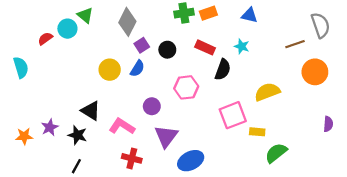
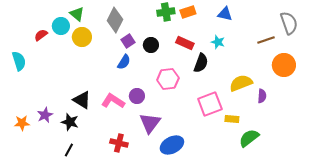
yellow circle: (110, 70) -> (82, 37), moved
purple semicircle: (328, 124) -> (262, 96), moved
pink L-shape: (122, 126) -> (113, 101), moved

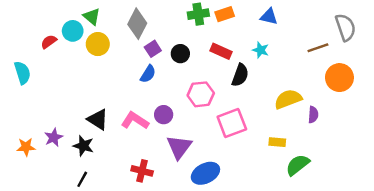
pink square: (210, 104) -> (232, 123), moved

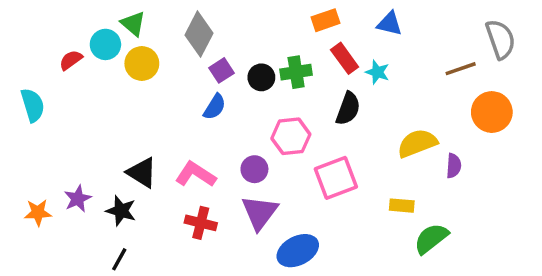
green cross: (198, 14) -> (296, 72), moved
red rectangle: (221, 51) -> (345, 58), moved, turned 30
purple circle: (164, 115) -> (254, 169), moved
red cross: (142, 171) -> (201, 223), moved

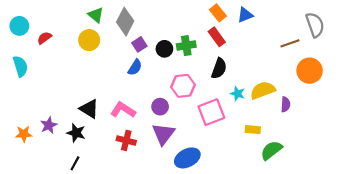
orange rectangle: (325, 20) -> (218, 13), moved, turned 70
green triangle: (133, 24) -> (96, 15), moved
blue triangle: (390, 24) -> (245, 15), turned -35
cyan circle: (105, 44) -> (19, 26), moved
cyan star: (377, 72) -> (238, 94), moved

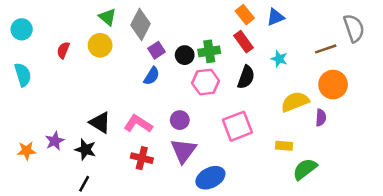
red semicircle: (44, 38) -> (63, 50), moved, turned -32
orange circle: (310, 71) -> (333, 85), moved
pink hexagon: (183, 86) -> (206, 82), moved
cyan star: (238, 94) -> (279, 59), moved

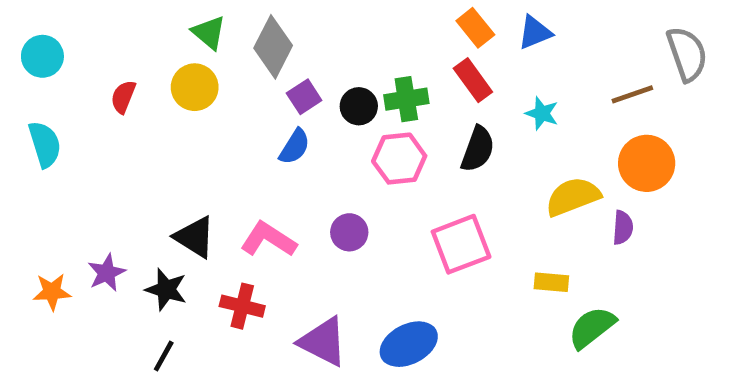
purple triangle: (183, 151) -> (323, 342), moved, turned -40
red cross: (142, 158) -> (242, 306), moved

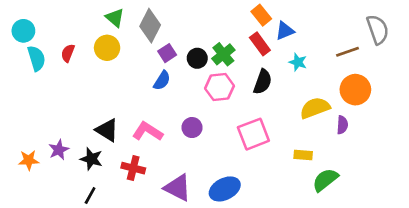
blue triangle: (535, 33) -> (285, 31), moved
green cross: (406, 99) -> (223, 54), turned -30
cyan semicircle: (45, 144) -> (36, 58), moved

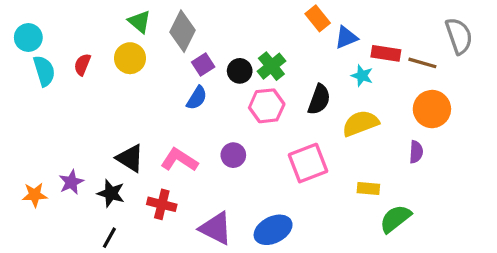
red rectangle: (260, 44) -> (386, 53), moved, turned -45
brown line: (348, 52) -> (422, 63), turned 35
yellow semicircle: (315, 108) -> (360, 123), moved

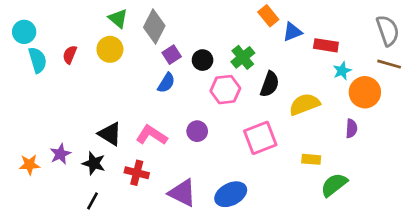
brown line: (422, 63) -> (389, 64), moved
green cross: (271, 66) -> (243, 57), moved
cyan star: (362, 76) -> (342, 71), moved, turned 30

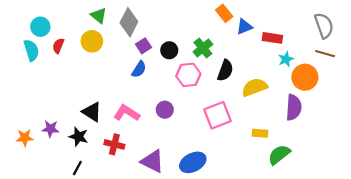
cyan circle: (24, 32) -> (40, 27), moved
purple semicircle: (351, 128) -> (294, 107), size x1.6
purple star: (60, 154) -> (50, 129), turned 30

